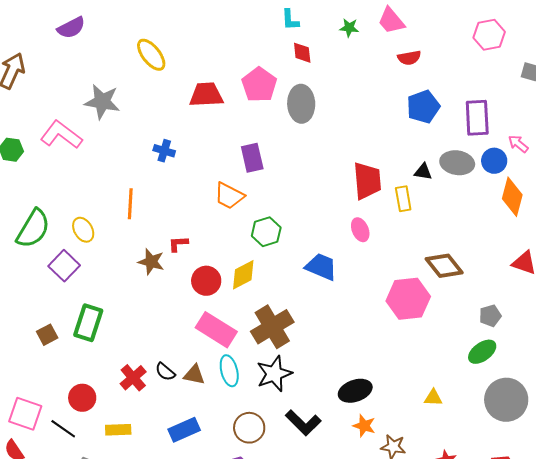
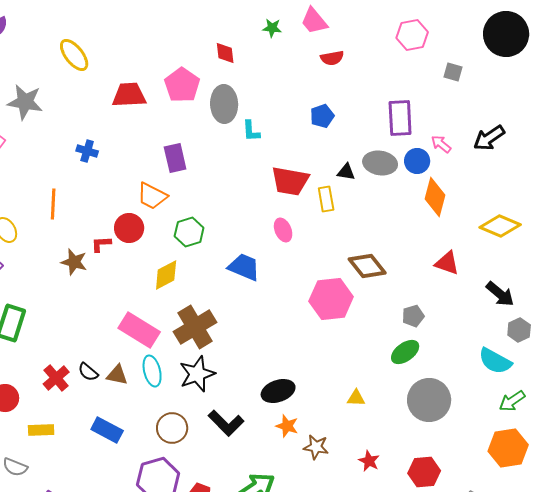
cyan L-shape: (290, 20) -> (251, 131), moved
blue pentagon: (423, 107) -> (322, 116), moved, size x0.7
red trapezoid: (367, 181) -> (290, 181), turned 105
red circle: (206, 281) -> (129, 228), moved
blue rectangle: (184, 430) -> (107, 430), turned 52

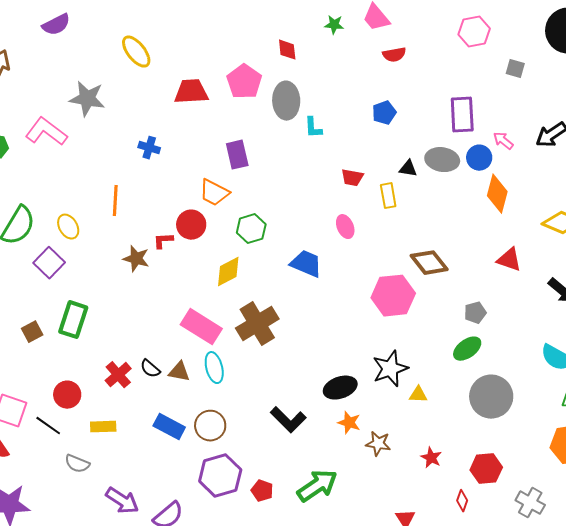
red trapezoid: (290, 181) -> (352, 178), size x0.6
black star: (197, 374) -> (390, 369), moved
brown circle: (172, 428) -> (210, 426), moved

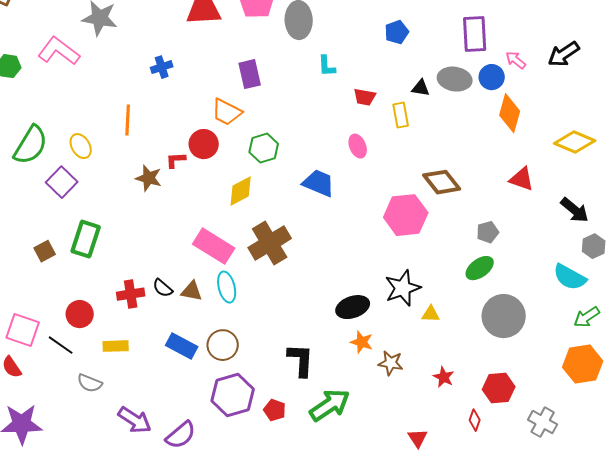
cyan L-shape: (313, 128) -> (327, 66), moved
blue cross: (149, 148) -> (162, 67), turned -35
red cross: (118, 375) -> (131, 294), turned 32
black L-shape: (288, 420) -> (301, 360), moved, turned -132

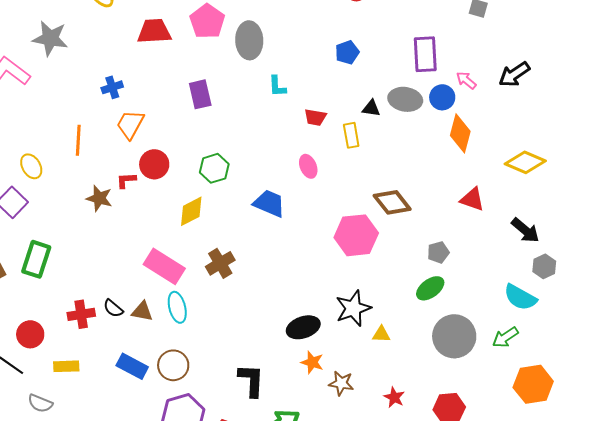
orange trapezoid: (227, 112) -> (130, 124), moved, turned 92
brown cross: (270, 243) -> (220, 263), size x0.7
green arrow: (587, 317) -> (505, 337), moved

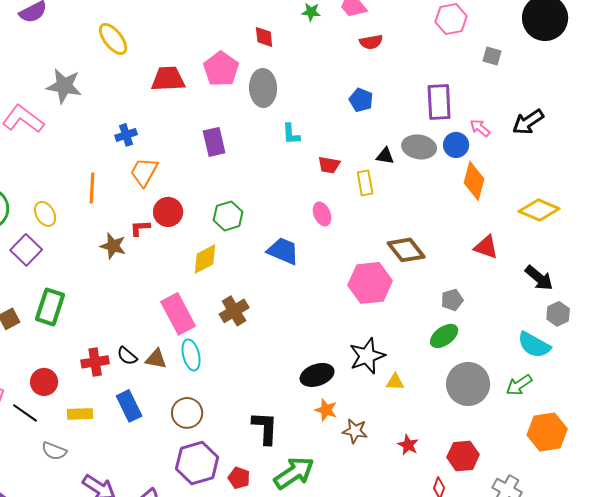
blue pentagon: (347, 52) -> (361, 100), turned -30
pink rectangle: (164, 266) -> (178, 314), turned 30
blue rectangle: (132, 366) -> (129, 406), moved, turned 36

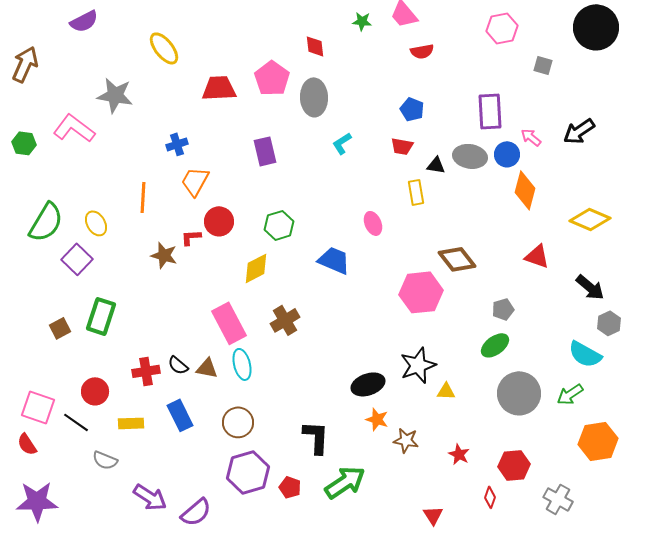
cyan L-shape: (291, 134) -> (342, 143), turned 60
red trapezoid: (329, 165) -> (402, 146), moved

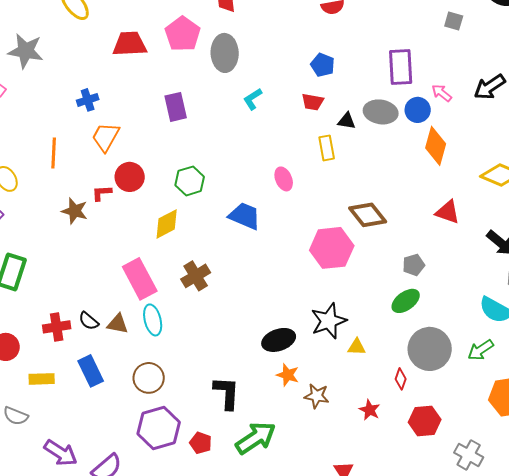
red diamond: (490, 497) -> (401, 379), moved

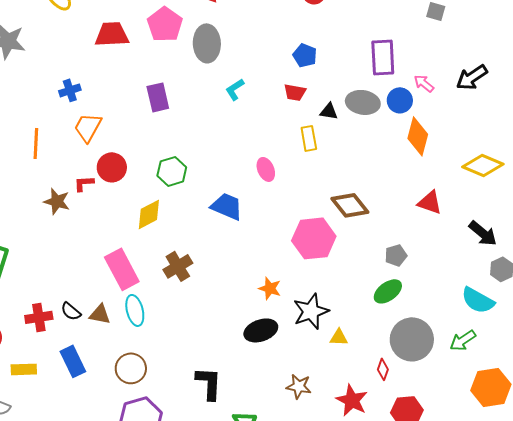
orange star: (288, 375) -> (270, 288), moved
red star: (370, 410) -> (352, 400), size x1.5

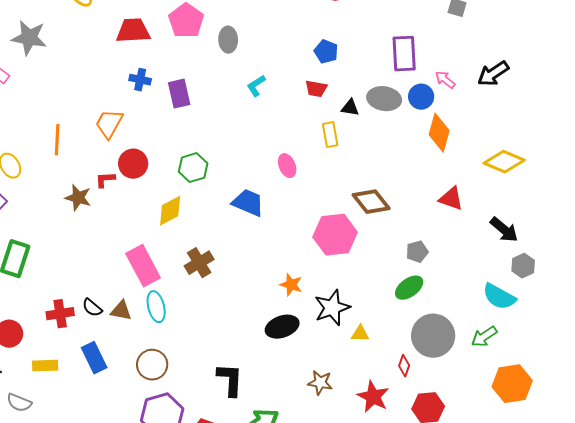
gray ellipse: (207, 43) -> (228, 40), size x0.7
blue cross: (70, 90) -> (140, 80), moved, turned 30

